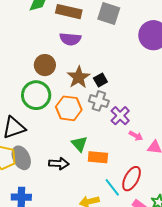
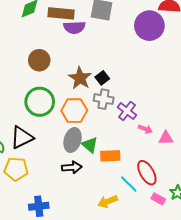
purple semicircle: (70, 39) -> (74, 27), moved
brown circle: (45, 65) -> (39, 60), moved
gray ellipse: (21, 158) -> (73, 140), moved, turned 50
red ellipse: (132, 179) -> (147, 173), turned -50

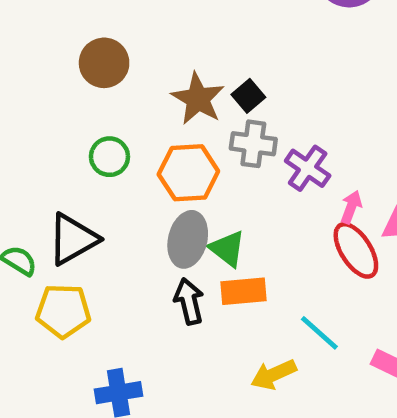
green circle: (40, 102) -> (109, 157), size x0.6
pink arrow: (145, 129) -> (351, 207), turned -88
orange rectangle: (110, 156) -> (243, 291), moved
black arrow: (72, 167) -> (189, 301), turned -96
red ellipse: (147, 173) -> (356, 250), moved

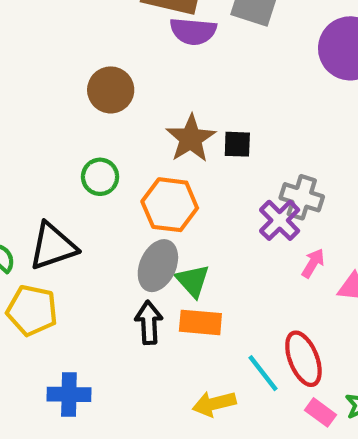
black square: (248, 96) -> (237, 144), turned 32
gray cross: (253, 144) -> (302, 197), moved
red ellipse: (356, 250) -> (303, 359), moved

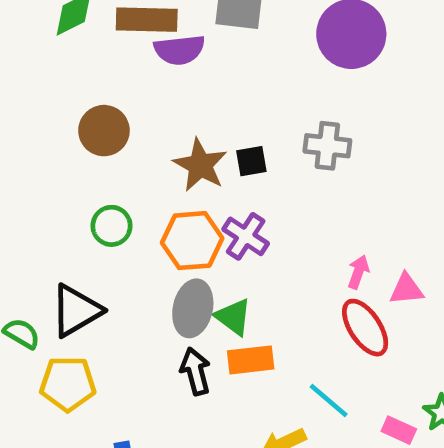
gray cross: (302, 197) -> (327, 146), moved
purple cross: (280, 220) -> (246, 236), moved
red ellipse: (303, 359) -> (365, 328), moved

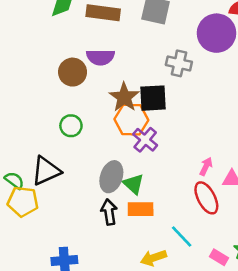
purple semicircle: (179, 50) -> (100, 57), moved
gray cross: (327, 146) -> (179, 63), moved
black square: (251, 161) -> (153, 98), size x1.6
orange hexagon: (192, 241) -> (131, 120), moved
yellow pentagon: (68, 384) -> (23, 202), moved

